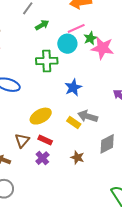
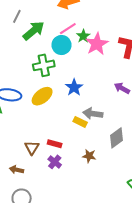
green arrow: (42, 25) -> (34, 31), size x1.6
pink star: (102, 48) -> (97, 44), turned -30
yellow ellipse: (41, 116) -> (42, 96), moved

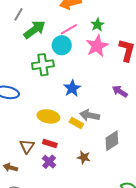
green star: (83, 36) -> (97, 25), moved
yellow ellipse: (42, 96) -> (48, 116), moved, turned 45

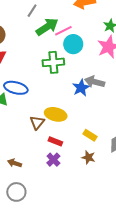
pink line: (69, 29) -> (63, 31), moved
gray arrow: (90, 115) -> (95, 82), moved
yellow rectangle: (76, 123) -> (90, 135), moved
brown triangle: (27, 146) -> (37, 123), moved

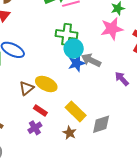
cyan circle: (73, 44) -> (74, 49), moved
green cross: (53, 62) -> (67, 34), moved
yellow rectangle: (90, 135) -> (76, 111), size x1.5

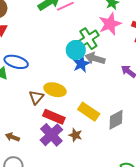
green cross: (67, 34) -> (88, 39), moved, turned -30
red rectangle: (40, 110) -> (54, 117), size x1.5
purple cross: (35, 128) -> (51, 135), size x1.6
brown star: (70, 133) -> (75, 135), moved

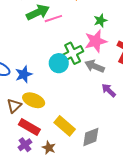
gray arrow: (95, 58) -> (95, 66), moved
blue star: (81, 64) -> (24, 74), moved
purple cross: (51, 135) -> (25, 145), size x0.6

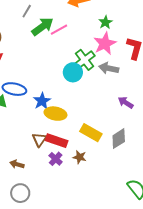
blue star: (24, 74) -> (42, 101), moved
purple arrow: (109, 90) -> (126, 103), moved
brown triangle: (14, 106) -> (39, 140), moved

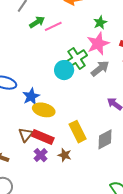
green arrow: (43, 26) -> (37, 22), size x0.7
gray arrow: (109, 68) -> (100, 69), turned 126
yellow rectangle: (91, 133) -> (78, 132), turned 30

